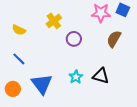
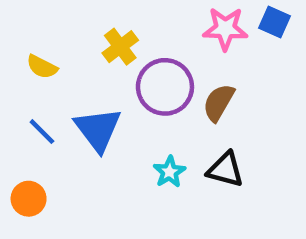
purple circle: (74, 39) -> (165, 87), size x1.6
brown semicircle: (114, 39) -> (219, 103), moved
blue triangle: (42, 84) -> (98, 129), moved

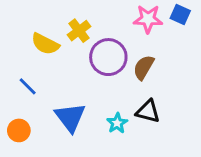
yellow semicircle: (42, 67) -> (45, 44), moved, size x1.4
blue triangle: (98, 129) -> (70, 117), moved
cyan star: (169, 172) -> (117, 123), moved

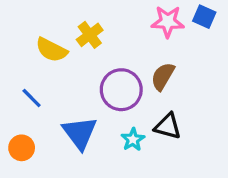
purple circle: (108, 57) -> (121, 90), moved

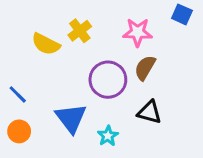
pink star: (168, 22) -> (138, 32), moved
blue line: (32, 98) -> (18, 94), moved
cyan star: (133, 140) -> (108, 136), moved

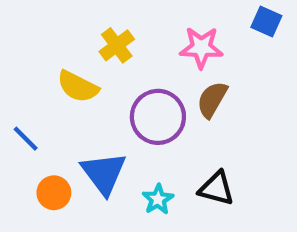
yellow semicircle: (46, 44) -> (78, 87), moved
black triangle: (149, 112) -> (216, 188), moved
orange circle: (19, 131) -> (54, 193), moved

